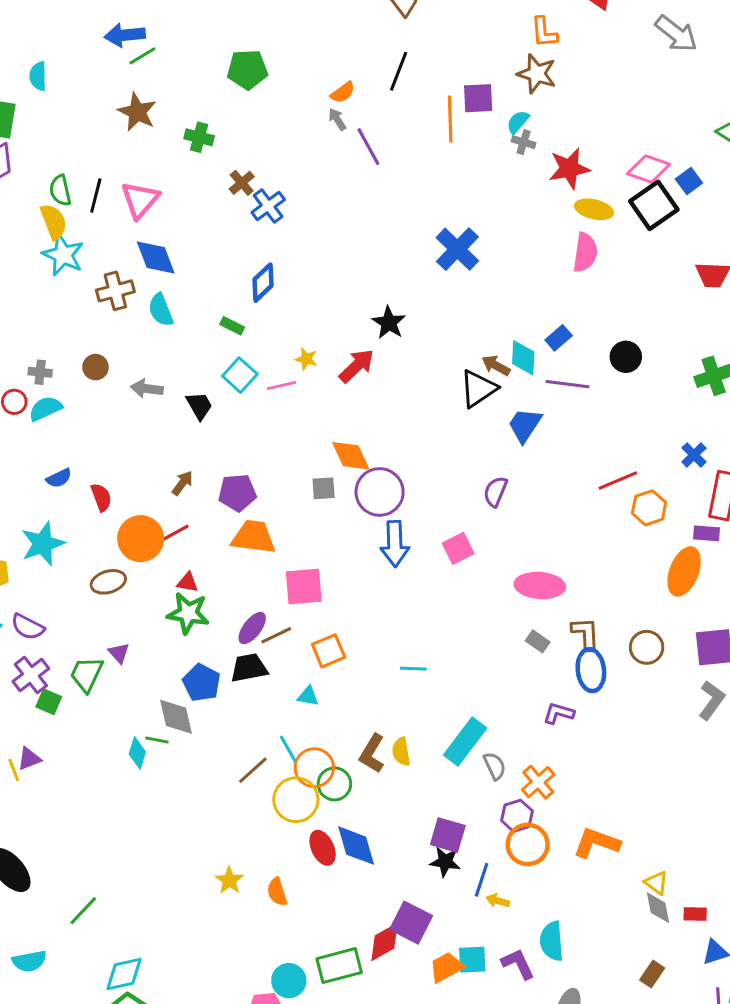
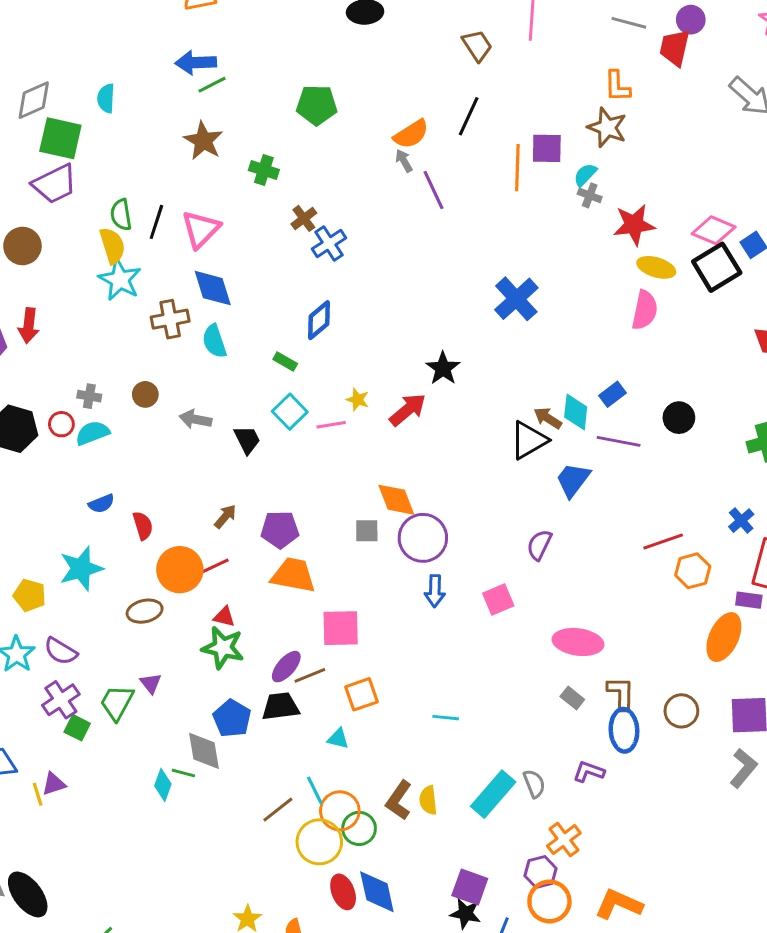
orange semicircle: (343, 93) -> (411, 134), size x1.4
blue arrow: (395, 544) -> (435, 591), size x0.7
gray semicircle: (495, 766) -> (534, 784), moved

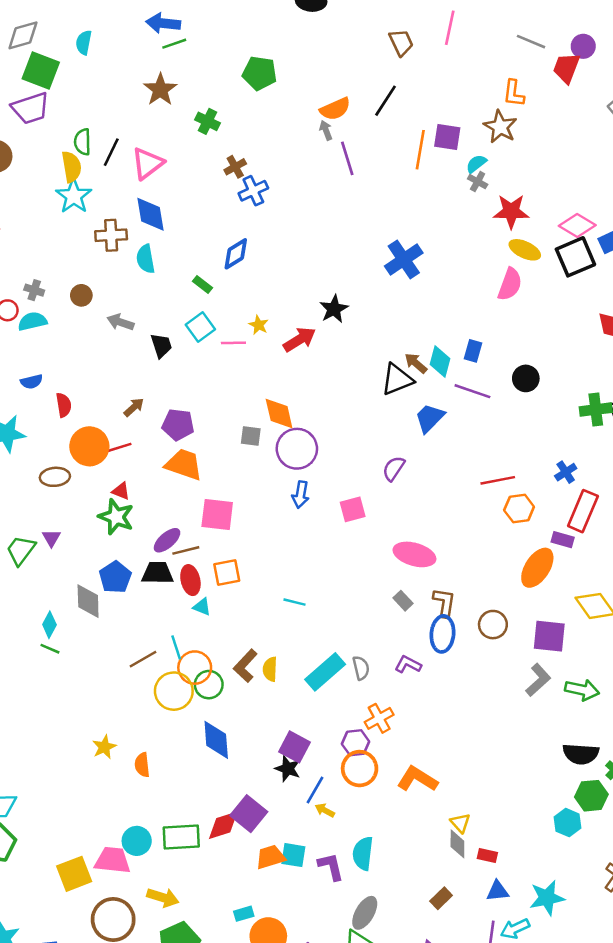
blue rectangle: (612, 394) -> (473, 351), turned -45
green line: (183, 773) -> (50, 649), moved
red ellipse: (343, 892) -> (190, 580), moved

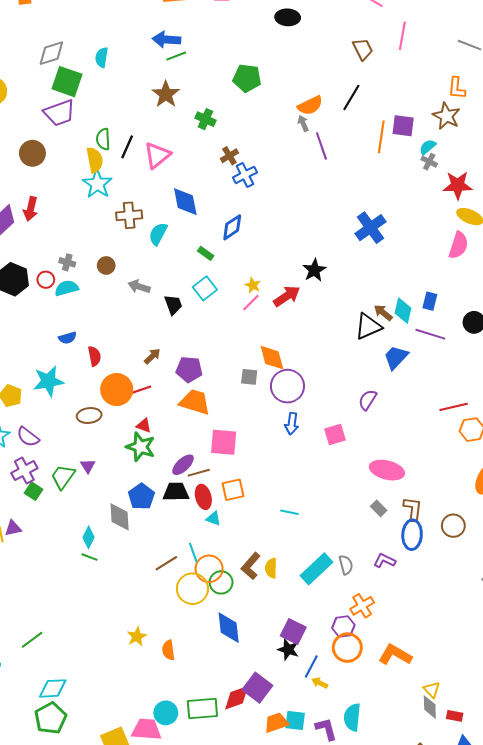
blue diamond: (151, 214) -> (185, 202), moved
cyan semicircle: (146, 259) -> (158, 234), turned 40
pink line: (233, 343) -> (251, 303), moved, turned -42

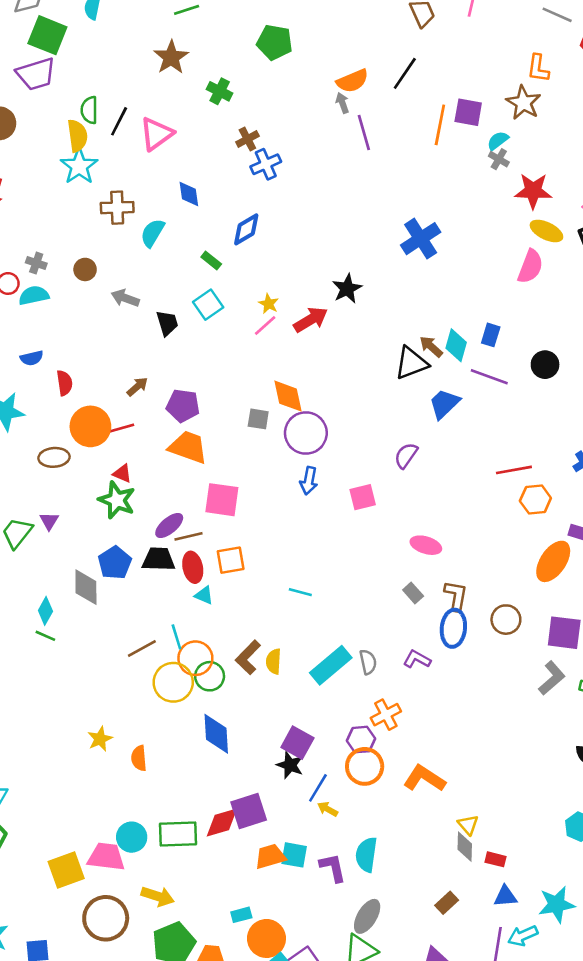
blue diamond: (185, 202) -> (189, 194), size x0.7
pink ellipse: (387, 470) -> (426, 545), size x0.7
purple square: (257, 688) -> (249, 811), turned 32

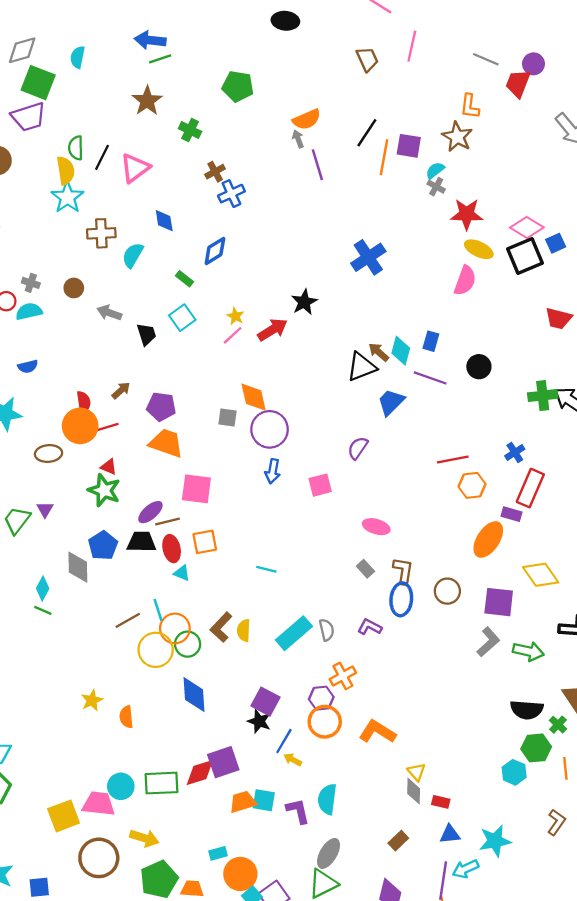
black line: (405, 73) -> (367, 133), moved
red semicircle: (64, 383) -> (84, 402), moved

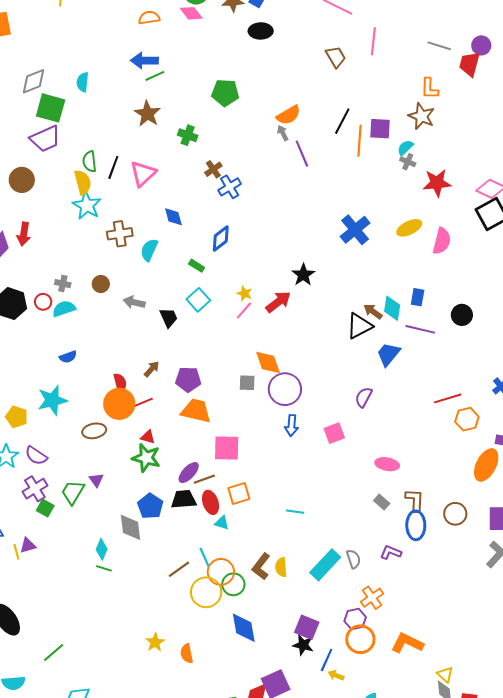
yellow ellipse: (479, 249) -> (409, 228), moved, turned -45

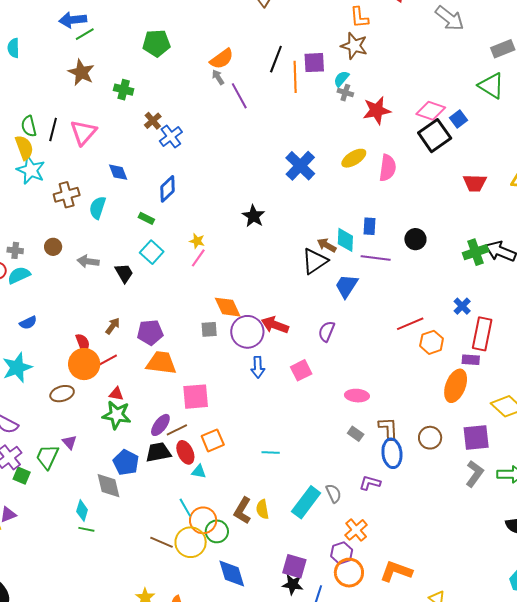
red arrow: (278, 302) -> (275, 325), moved, turned -116
brown line: (179, 569) -> (161, 542), moved, turned 65

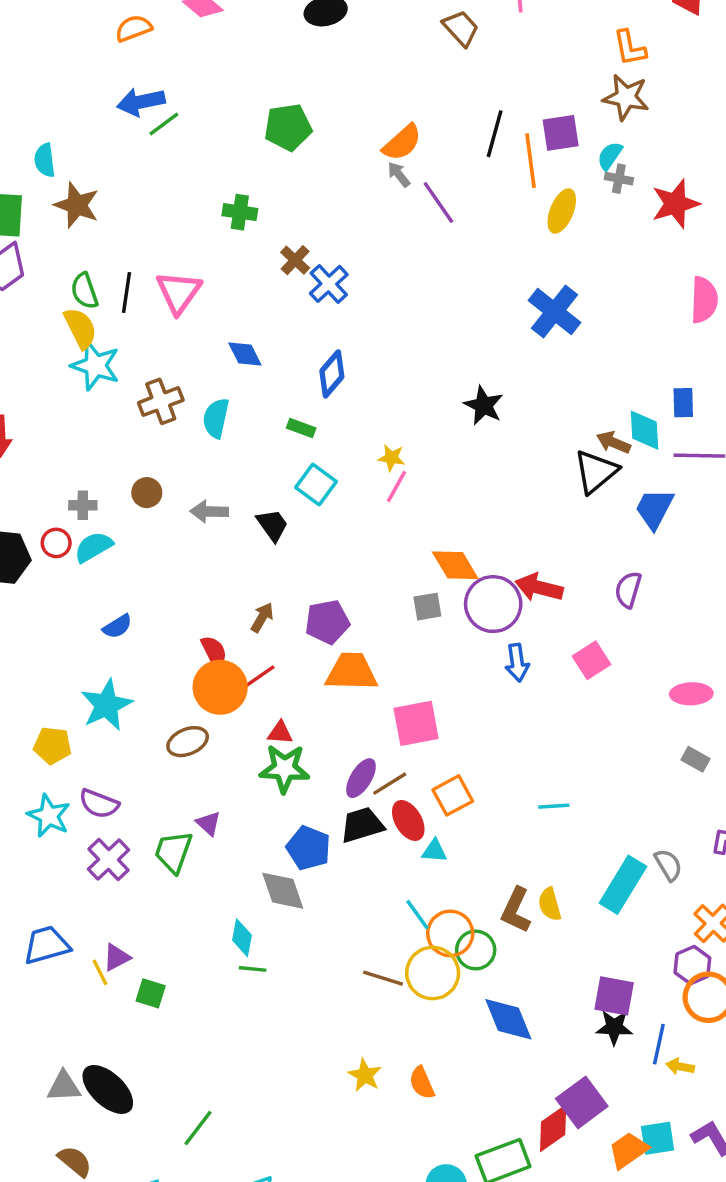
brown star: (81, 72) -> (77, 205), moved
yellow ellipse: (354, 158) -> (562, 211), moved, turned -30
green square: (22, 476) -> (151, 993), moved

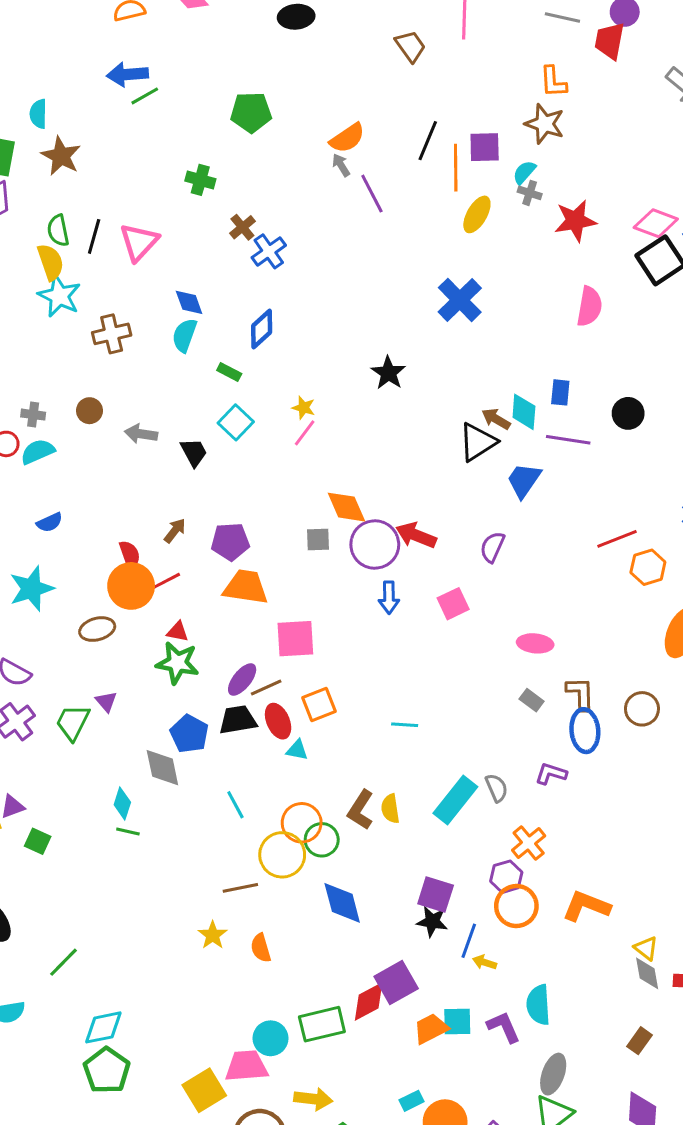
cyan semicircle: (216, 418) -> (185, 335), moved
cyan line: (417, 915) -> (235, 805), moved
brown line: (383, 978) -> (240, 888), moved, turned -36

